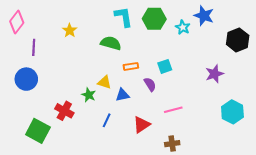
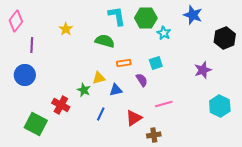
cyan star: (183, 27) -> (164, 33), moved
yellow triangle: (105, 82) -> (99, 78), turned -32
brown cross: (172, 144) -> (154, 135), moved

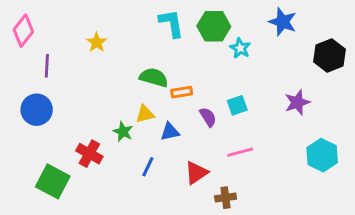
green semicircle: (105, 41) -> (154, 77), moved
cyan square: (156, 63) -> (237, 105), moved

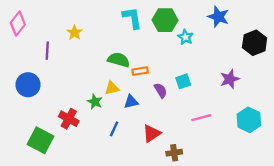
purple line: (47, 66) -> (47, 51), moved
pink line: (240, 152) -> (201, 118), moved

